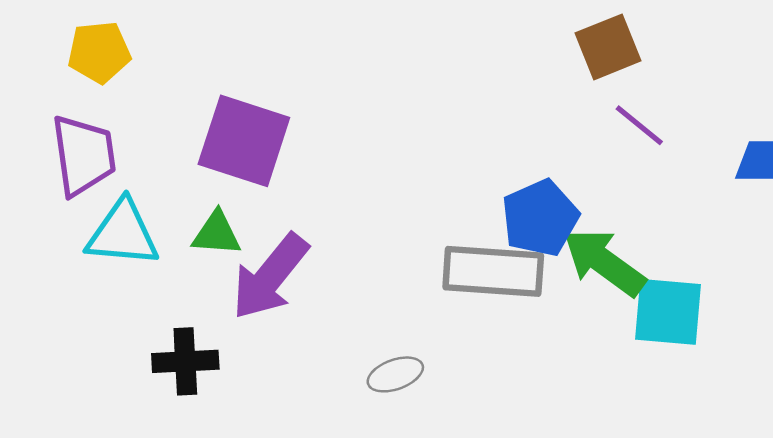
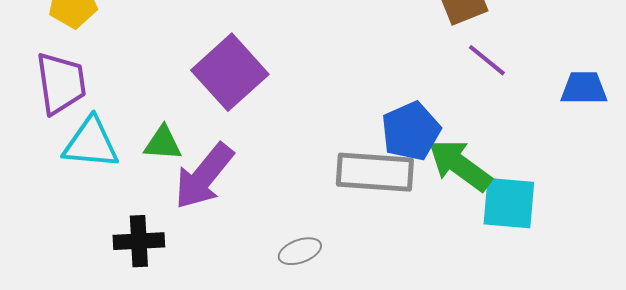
purple square: (244, 141) -> (230, 72), moved, turned 30

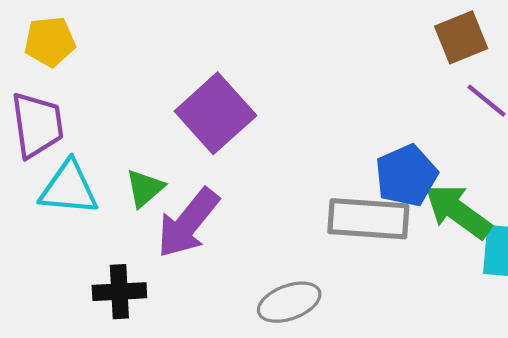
green triangle: (163, 143) -> (145, 188), turned -45
gray ellipse: (300, 251) -> (289, 302), size x1.4

